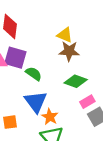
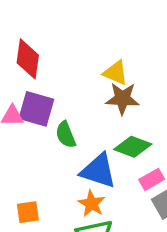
green semicircle: (34, 74) -> (66, 135), turned -147
blue triangle: (36, 102) -> (98, 171), moved, turned -35

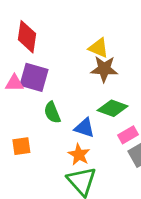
green semicircle: (66, 135) -> (52, 112), moved
blue triangle: (98, 171) -> (85, 128), size x0.7
orange square: (28, 212) -> (21, 146), moved

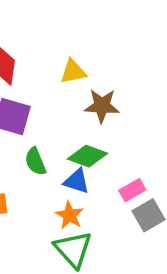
yellow triangle: (99, 48) -> (73, 72), moved, turned -35
green diamond: (113, 108) -> (87, 156), moved

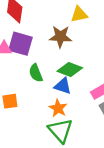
yellow triangle: (73, 72) -> (79, 14), moved
brown star: (102, 106) -> (60, 37), moved

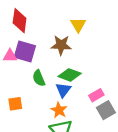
yellow triangle: (79, 14) -> (78, 25), turned -49
blue triangle: (63, 86) -> (63, 90), turned 49

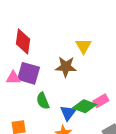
green diamond: (70, 75) -> (85, 106), moved
pink rectangle: (96, 95) -> (101, 101), moved

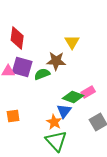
green semicircle: (43, 101) -> (42, 74), moved, turned 91
blue triangle: (68, 113) -> (64, 111), moved

